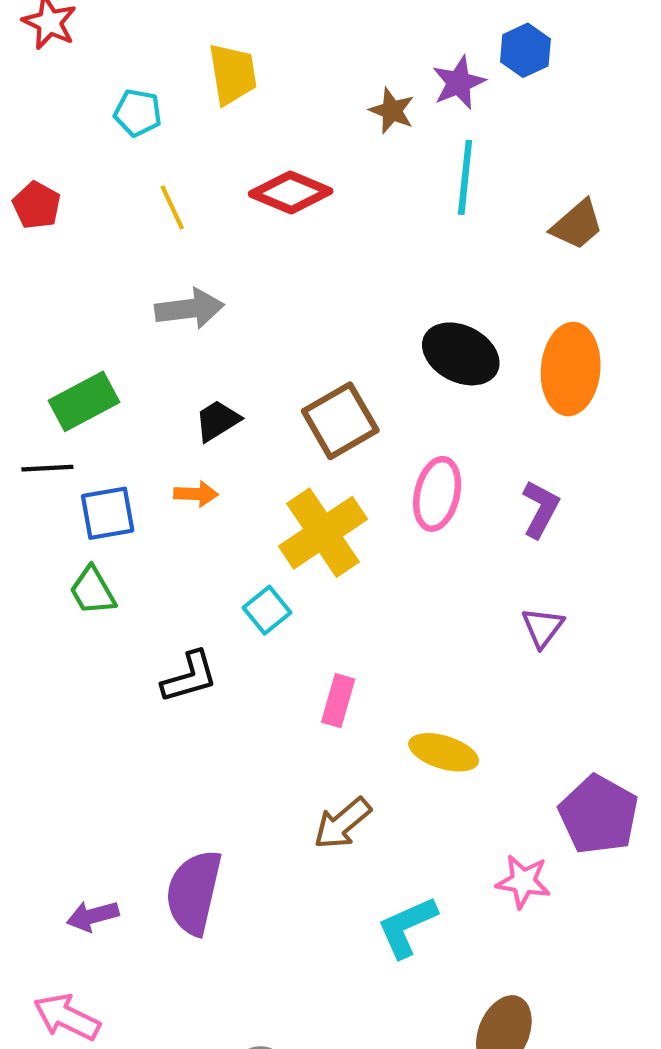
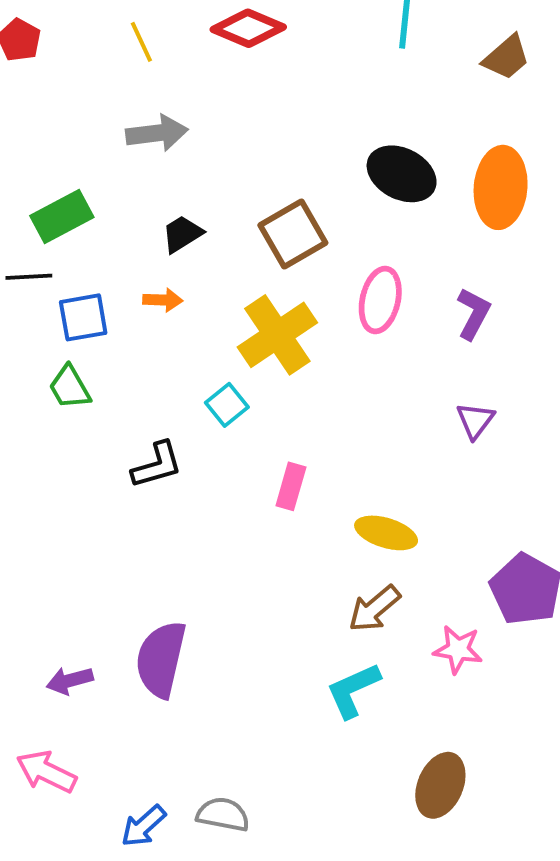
brown arrow: (342, 823) -> (374, 609), moved

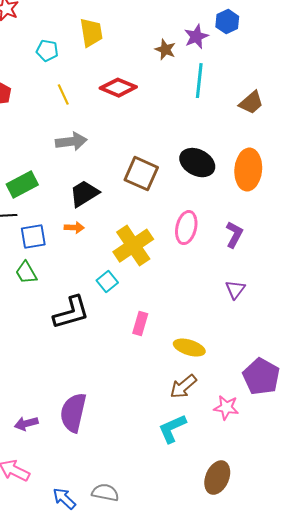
black trapezoid: (182, 234) -> (84, 194), size x1.4
brown square: (293, 234) -> (141, 174), moved, turned -36
black L-shape: (157, 465) -> (71, 313), size x1.4
blue arrow: (143, 826) -> (64, 499), turned 85

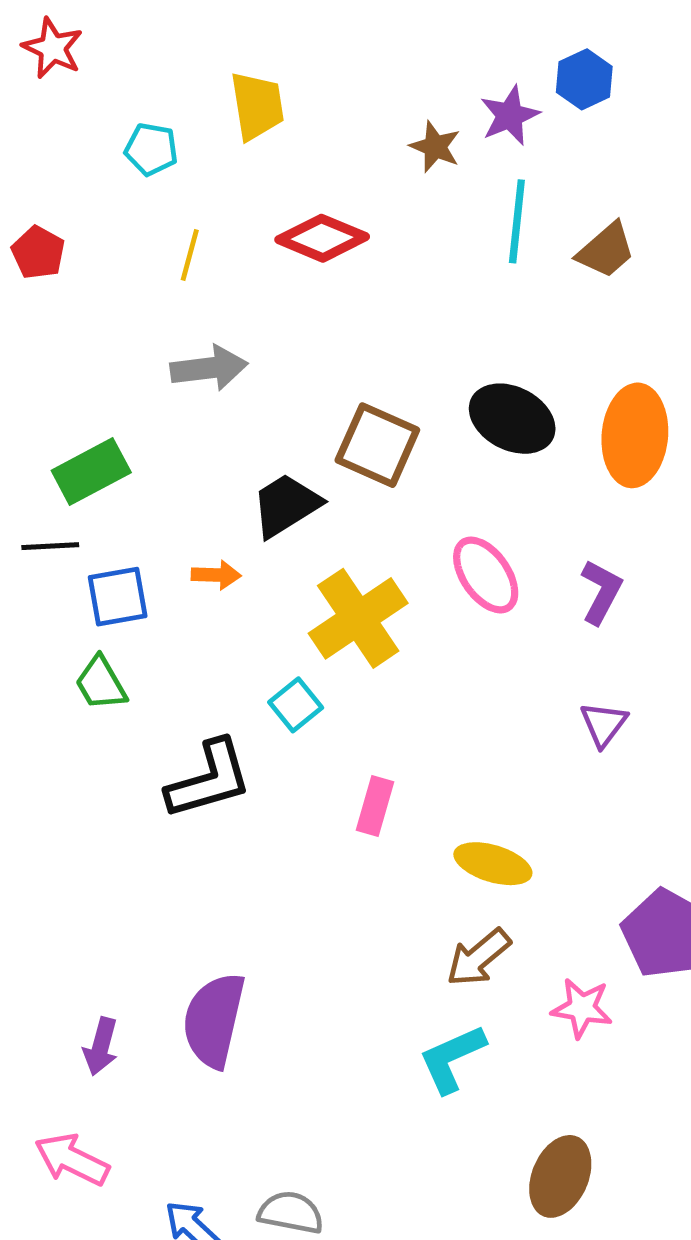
yellow line: (63, 95) -> (190, 255), turned 40
brown trapezoid: (251, 103) -> (606, 250), moved
black trapezoid: (84, 194) -> (286, 505), moved
pink ellipse: (186, 228) -> (486, 575), turned -48
purple arrow: (26, 424) -> (101, 1047), turned -60

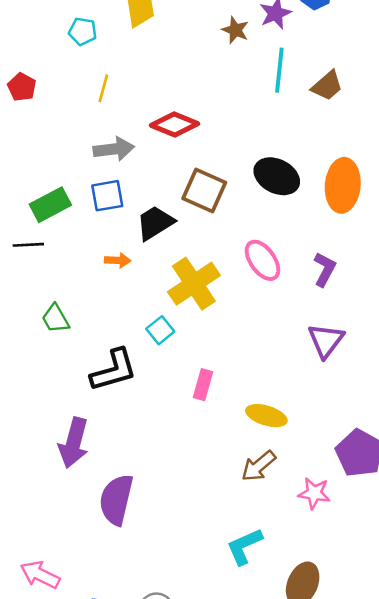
red diamond: (322, 238) -> (175, 124), moved
blue square: (118, 597) -> (107, 196), moved
purple triangle: (604, 724) -> (326, 341), size x1.4
purple arrow: (101, 1047) -> (74, 443), moved, size x1.6
cyan L-shape: (452, 1059) -> (244, 546), moved

